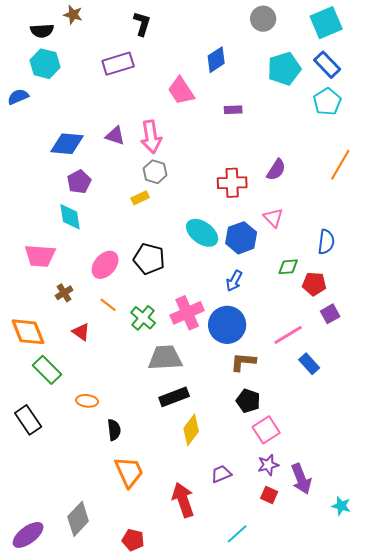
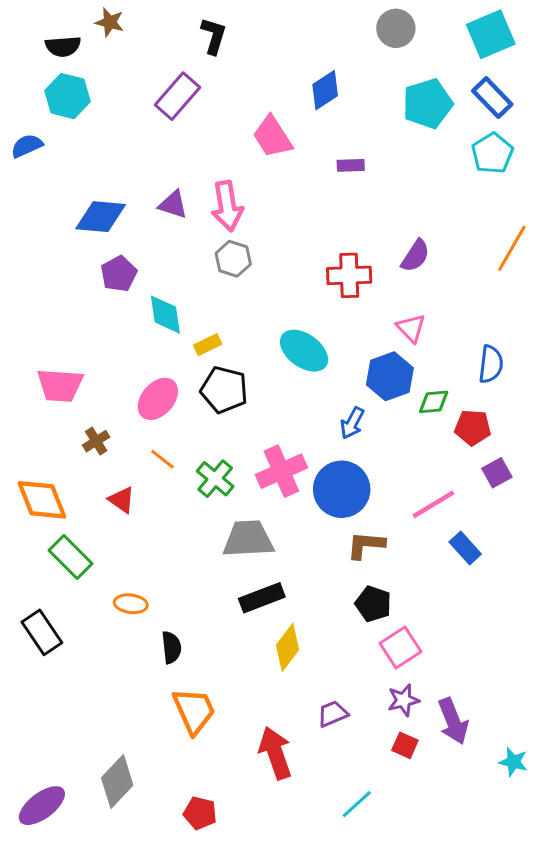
purple rectangle: (118, 64) -> (177, 96), turned -32
yellow rectangle: (140, 198) -> (208, 345), moved
cyan diamond: (70, 217) -> (165, 315), moved
blue hexagon: (241, 238) -> (390, 376), moved

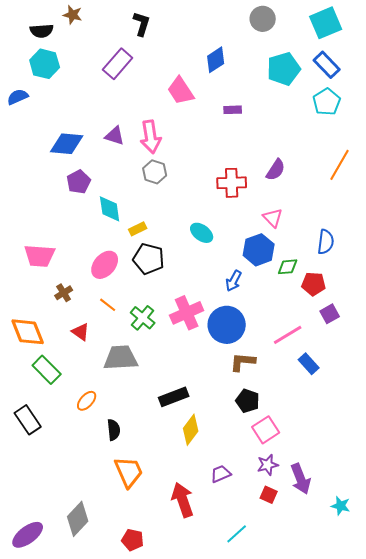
cyan ellipse: (304, 351) -> (202, 233), size x0.7
gray trapezoid: (248, 539) -> (121, 358), moved
orange ellipse: (131, 604) -> (87, 401), turned -55

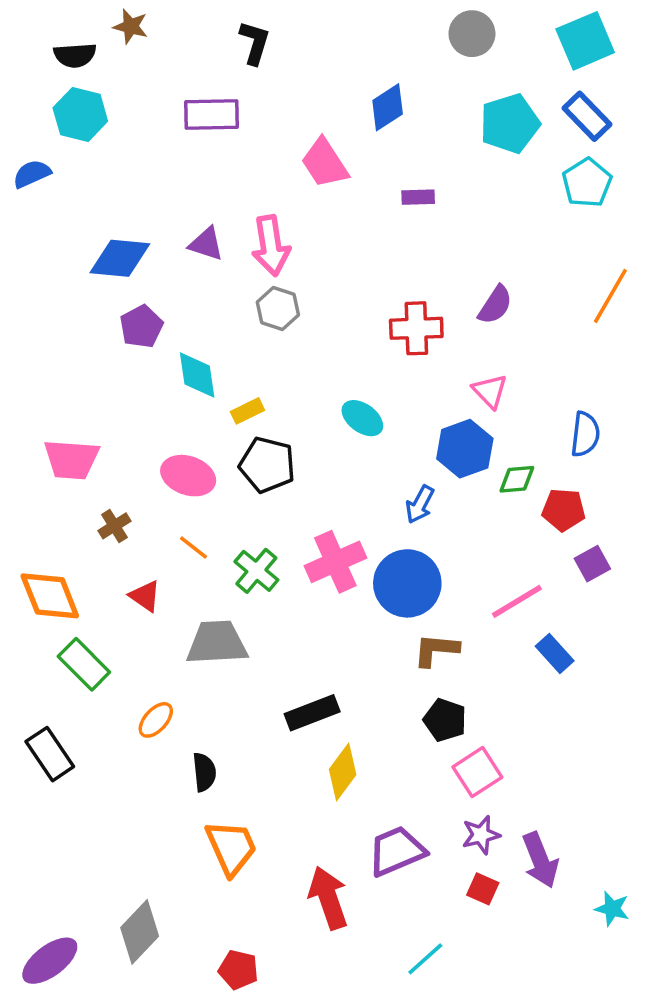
purple rectangle: (118, 64) -> (211, 114), turned 48
pink ellipse: (105, 265) -> (188, 476), turned 68
purple trapezoid: (221, 474) -> (397, 851), size x1.6

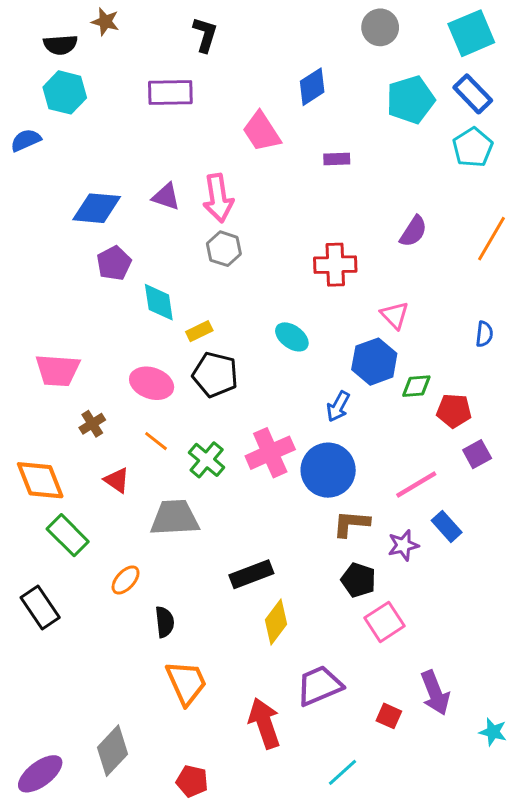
purple semicircle: (495, 305) -> (413, 231), moved
blue semicircle: (585, 434) -> (484, 334), moved, size x0.7
purple star: (481, 835) -> (403, 545), moved

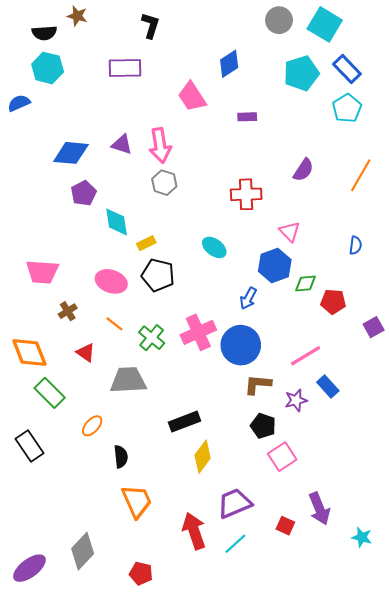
cyan square: (471, 33) -> (325, 24), moved, turned -36
purple square: (477, 454) -> (374, 327), moved
cyan line: (343, 772) -> (235, 544), moved

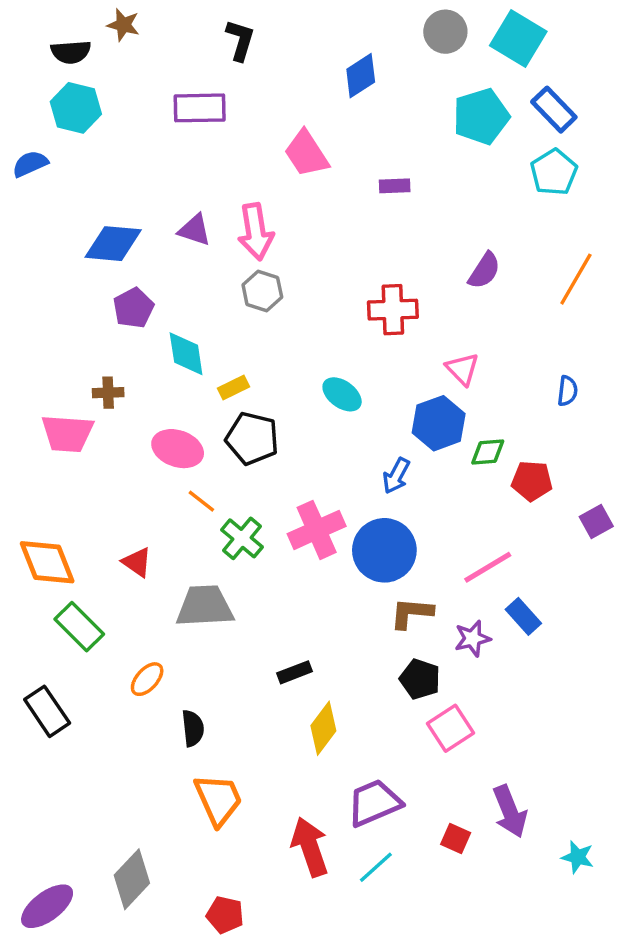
blue diamond: (229, 64) -> (361, 76), moved
brown cross: (68, 311) -> (108, 393), moved, turned 30
orange line: (114, 324) -> (201, 501), moved
black rectangle: (185, 422) -> (295, 672), size x0.7

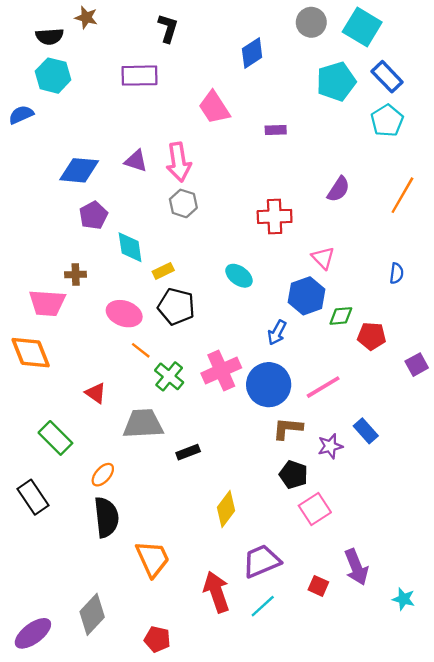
orange diamond: (47, 562) -> (31, 353), moved
pink line: (488, 567) -> (323, 387), moved
black rectangle: (295, 672) -> (188, 452), moved
black semicircle: (193, 728) -> (106, 517), moved, size x1.6

